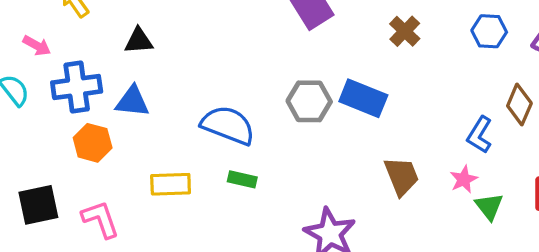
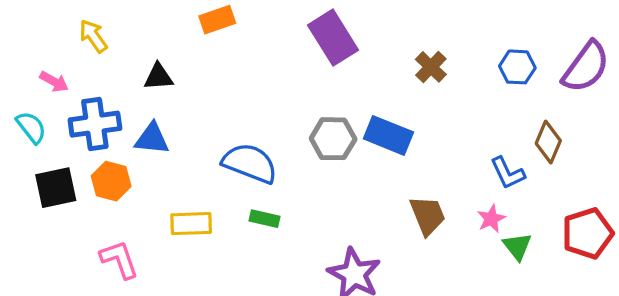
blue L-shape: (480, 135) -> (508, 173), turned -57
black square: (38, 205) -> (56, 188), moved

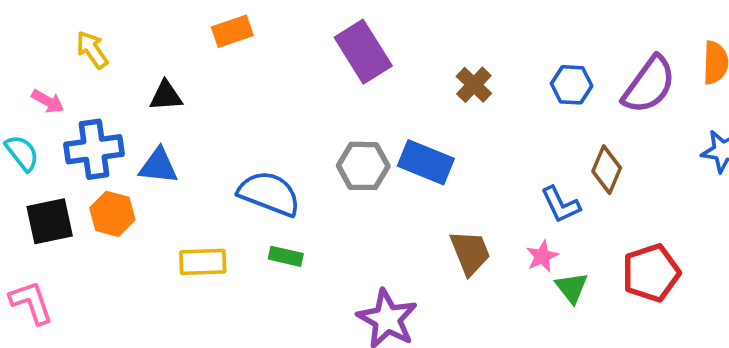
pink L-shape: (119, 259) -> (31, 302), moved

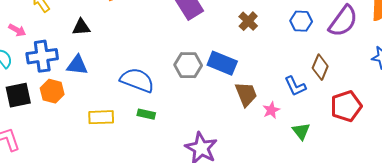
brown trapezoid: (470, 253) -> (246, 94), moved
pink star: (542, 256) -> (271, 110), moved
red pentagon: (651, 273) -> (346, 106), moved

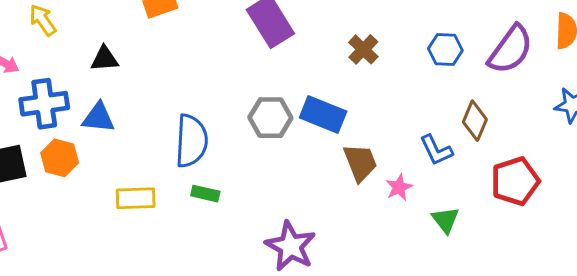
blue semicircle: (137, 80) -> (191, 141), turned 72

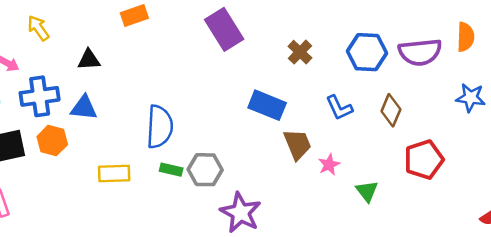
blue hexagon: (445, 49) -> (367, 52), size x1.4
purple semicircle: (511, 49) -> (420, 52), turned 48
gray hexagon: (270, 118) -> (205, 170), moved
blue L-shape: (436, 150) -> (339, 108), moved

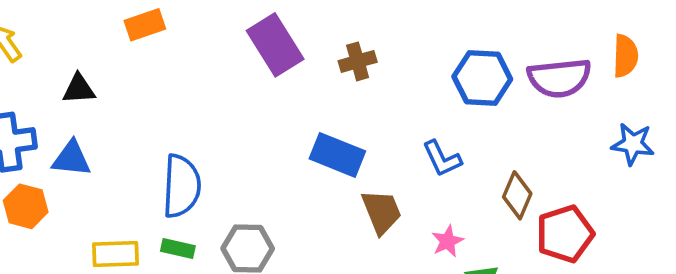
brown cross: (300, 52) -> (358, 61), moved, turned 30
brown diamond: (391, 110) -> (517, 195), moved
pink star: (329, 165) -> (447, 241), moved
green rectangle: (171, 170) -> (178, 249), moved

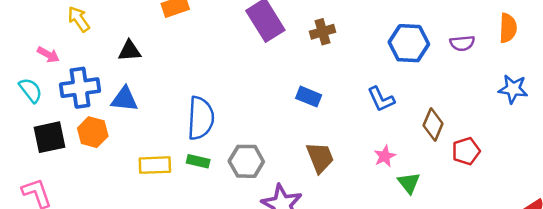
purple semicircle: (559, 78) -> (462, 43), size x0.6
blue rectangle: (337, 155) -> (309, 97), size x0.7
brown trapezoid: (381, 212) -> (320, 157), moved
red pentagon: (565, 234) -> (466, 151), size x0.7

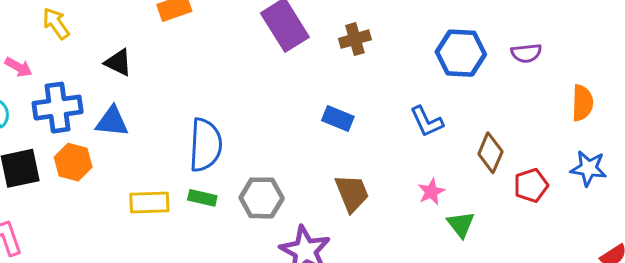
orange semicircle: (508, 28) -> (582, 103), moved
black triangle: (130, 51) -> (118, 62), turned 30
blue star: (513, 89) -> (589, 168), moved

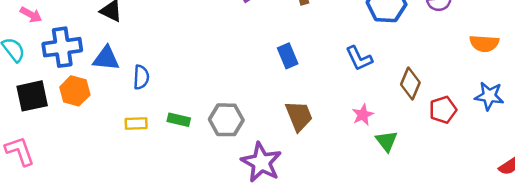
orange semicircle: (582, 103) -> (484, 43), turned 92
blue rectangle: (338, 118) -> (288, 56), turned 45
blue semicircle: (205, 145) -> (141, 77), moved, size x0.6
yellow rectangle: (149, 203) -> (136, 124), size x0.7

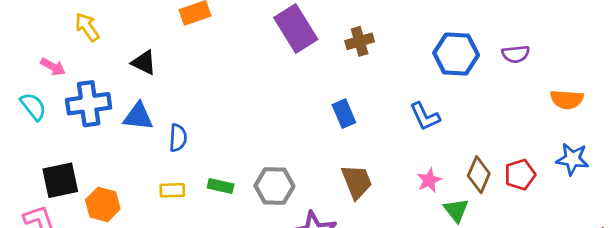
brown diamond: (410, 83) -> (479, 175), moved
orange hexagon: (75, 91) -> (103, 204), moved
black square: (32, 96) -> (60, 180), moved

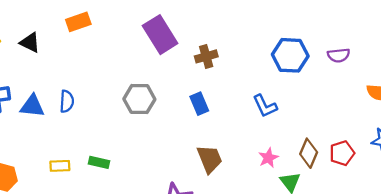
brown cross: (360, 41) -> (206, 56), moved
black triangle: (144, 63) -> (30, 43), moved
blue semicircle: (178, 138) -> (67, 101), moved
gray hexagon: (274, 186) -> (139, 99), moved

